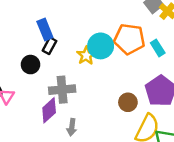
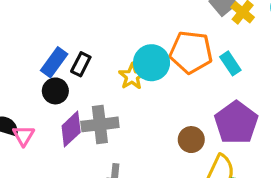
blue rectangle: (45, 29) -> (54, 62), moved, turned 60
purple diamond: (49, 110) -> (71, 129), moved

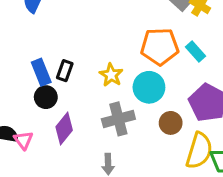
blue rectangle: (54, 62) -> (41, 72), turned -50
cyan circle: (152, 63) -> (149, 87), moved
gray cross: (100, 124) -> (118, 119), moved

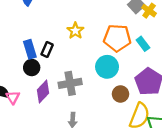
yellow star: (111, 75) -> (75, 31), moved
gray cross: (118, 119) -> (70, 83), moved

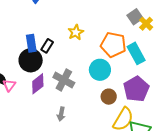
cyan rectangle: (143, 44) -> (136, 53), size x1.5
black circle: (32, 68) -> (31, 60), size x1.5
gray cross: (70, 83) -> (64, 80), turned 30

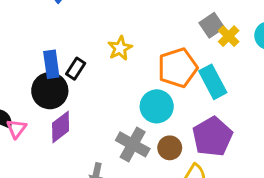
orange pentagon: (113, 45) -> (178, 68), turned -30
gray cross: (64, 80) -> (133, 144), moved

